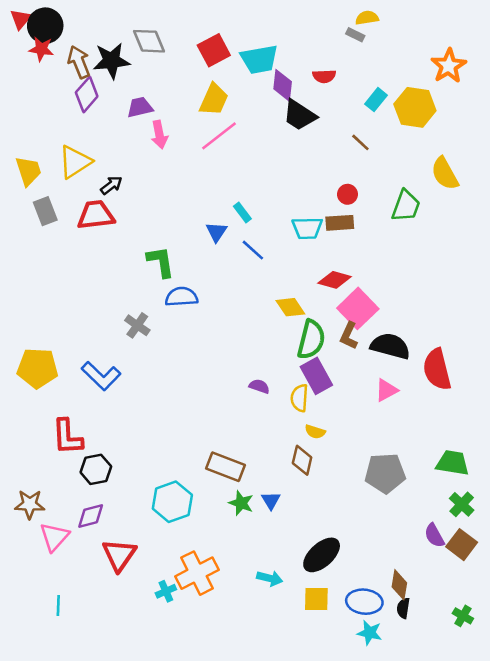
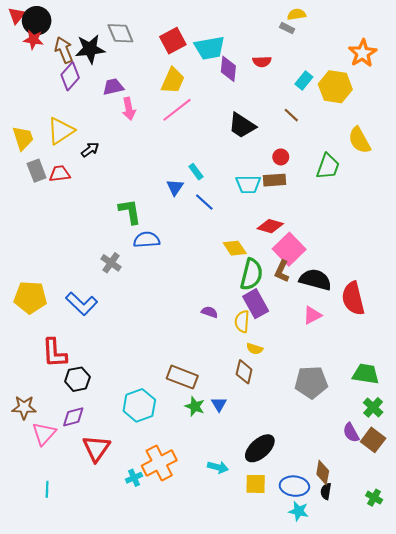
black trapezoid: (299, 115) -> (242, 126), moved
red trapezoid: (96, 215) -> (60, 174), moved, size x0.7

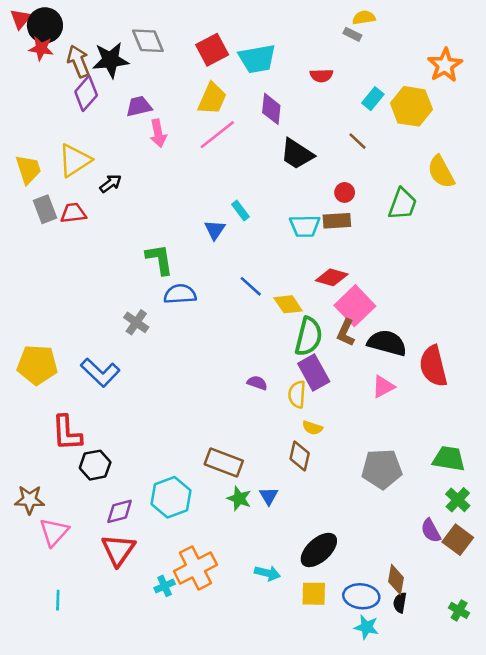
purple diamond: (228, 69) -> (271, 109), moved
blue line: (204, 202) -> (251, 286), moved
purple diamond: (73, 417) -> (120, 511), moved

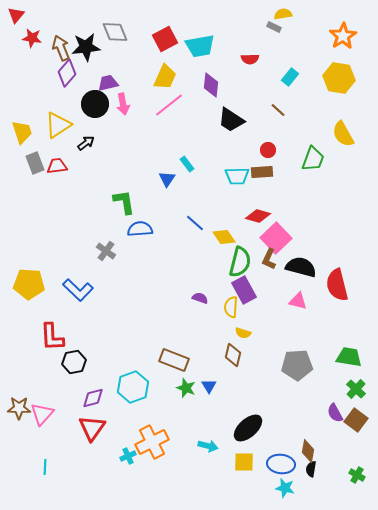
black circle: (45, 25) -> (95, 104), moved
orange star: (445, 65) -> (343, 36), moved
yellow hexagon: (411, 106) -> (339, 78), moved
pink triangle: (383, 387) -> (298, 301), turned 42
brown star: (30, 500) -> (19, 408), moved

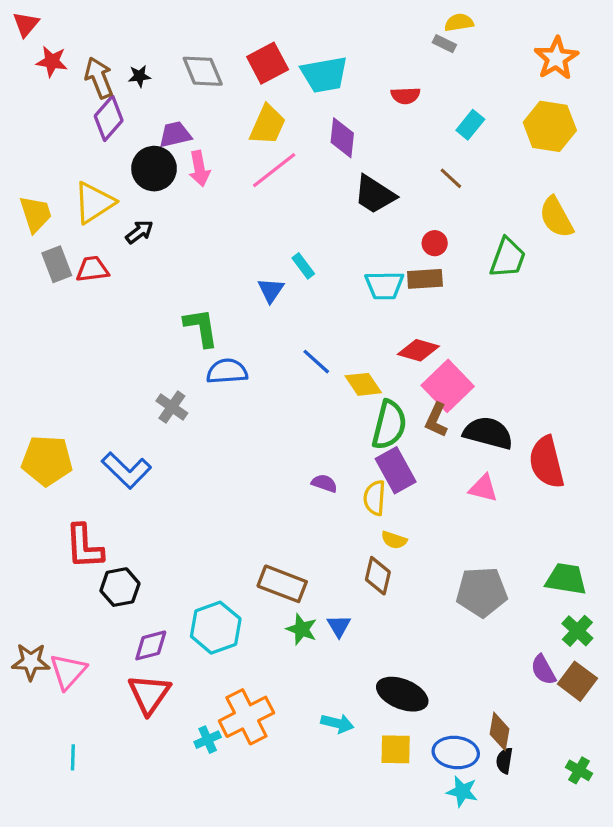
gray diamond: (115, 32) -> (203, 71), moved
black star: (86, 47) -> (139, 76), size x0.5
black ellipse: (248, 428) -> (402, 694), turned 64

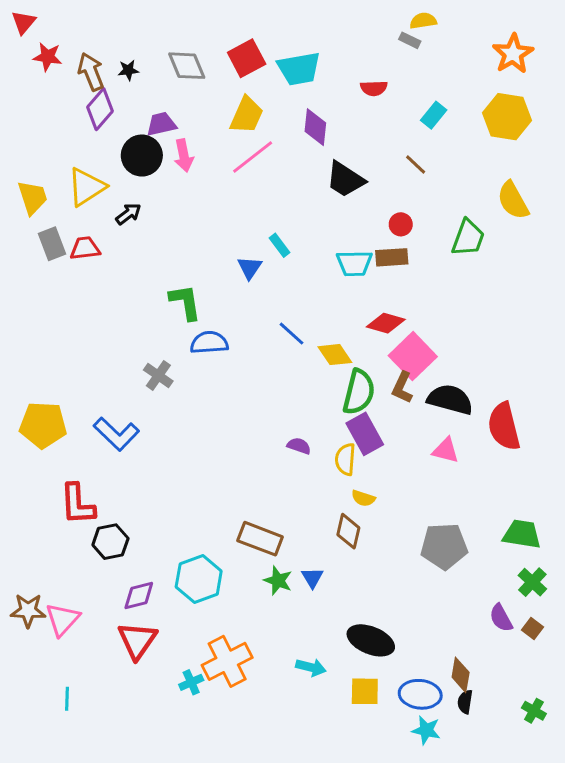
brown square: (577, 681) -> (532, 628), size x0.6

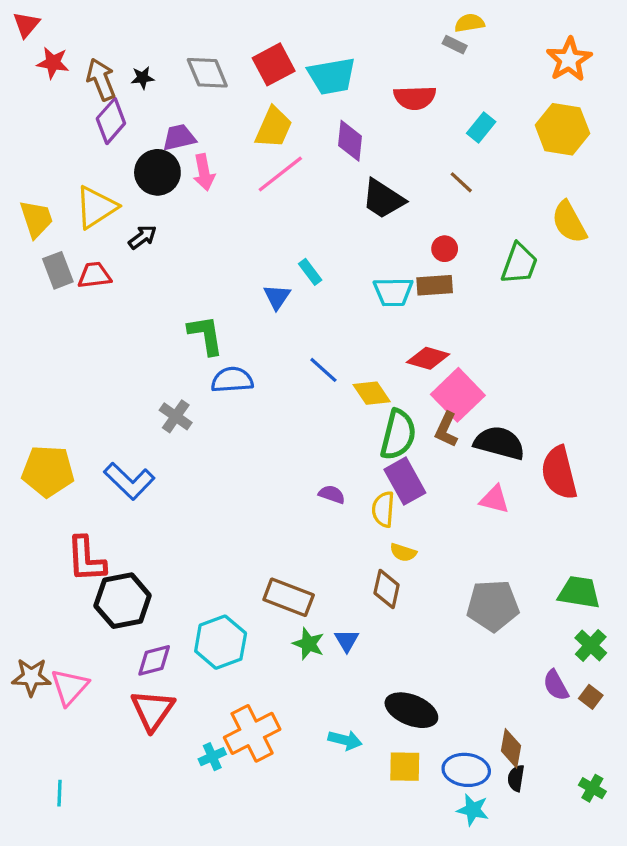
red semicircle: (374, 88) -> (415, 98), size x1.4
black hexagon: (110, 542) -> (123, 601), size x1.4
cyan line: (67, 699) -> (60, 793), moved

